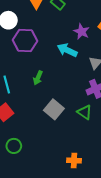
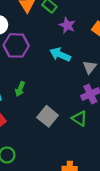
purple star: (81, 32) -> (67, 25), moved
green arrow: (38, 78) -> (20, 89), moved

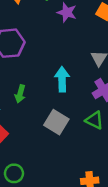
cyan arrow: (60, 55) -> (62, 79), moved, turned 72

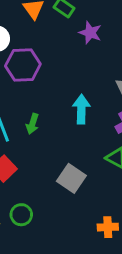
gray square: (56, 122) -> (71, 178), moved

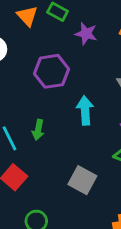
purple hexagon: (23, 65) -> (51, 71), moved

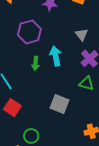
green arrow: (38, 130) -> (36, 63), moved

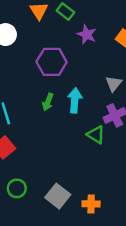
green triangle: (86, 83) -> (96, 135), moved
gray square: (59, 104) -> (58, 196), moved

